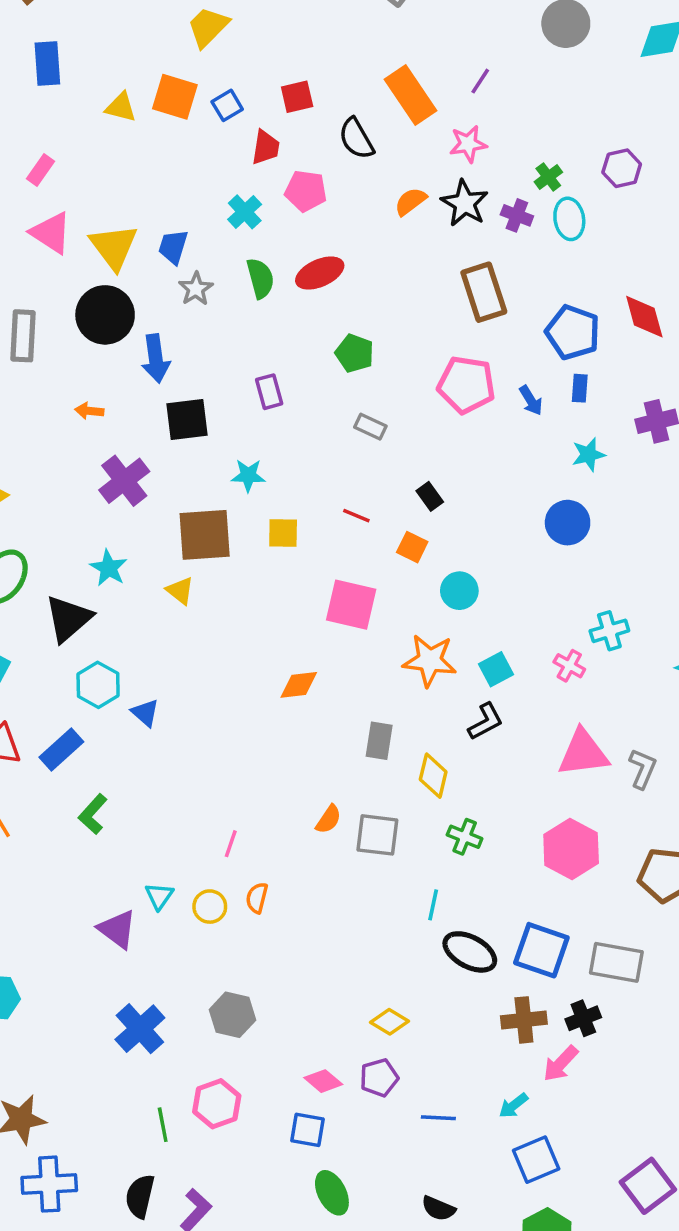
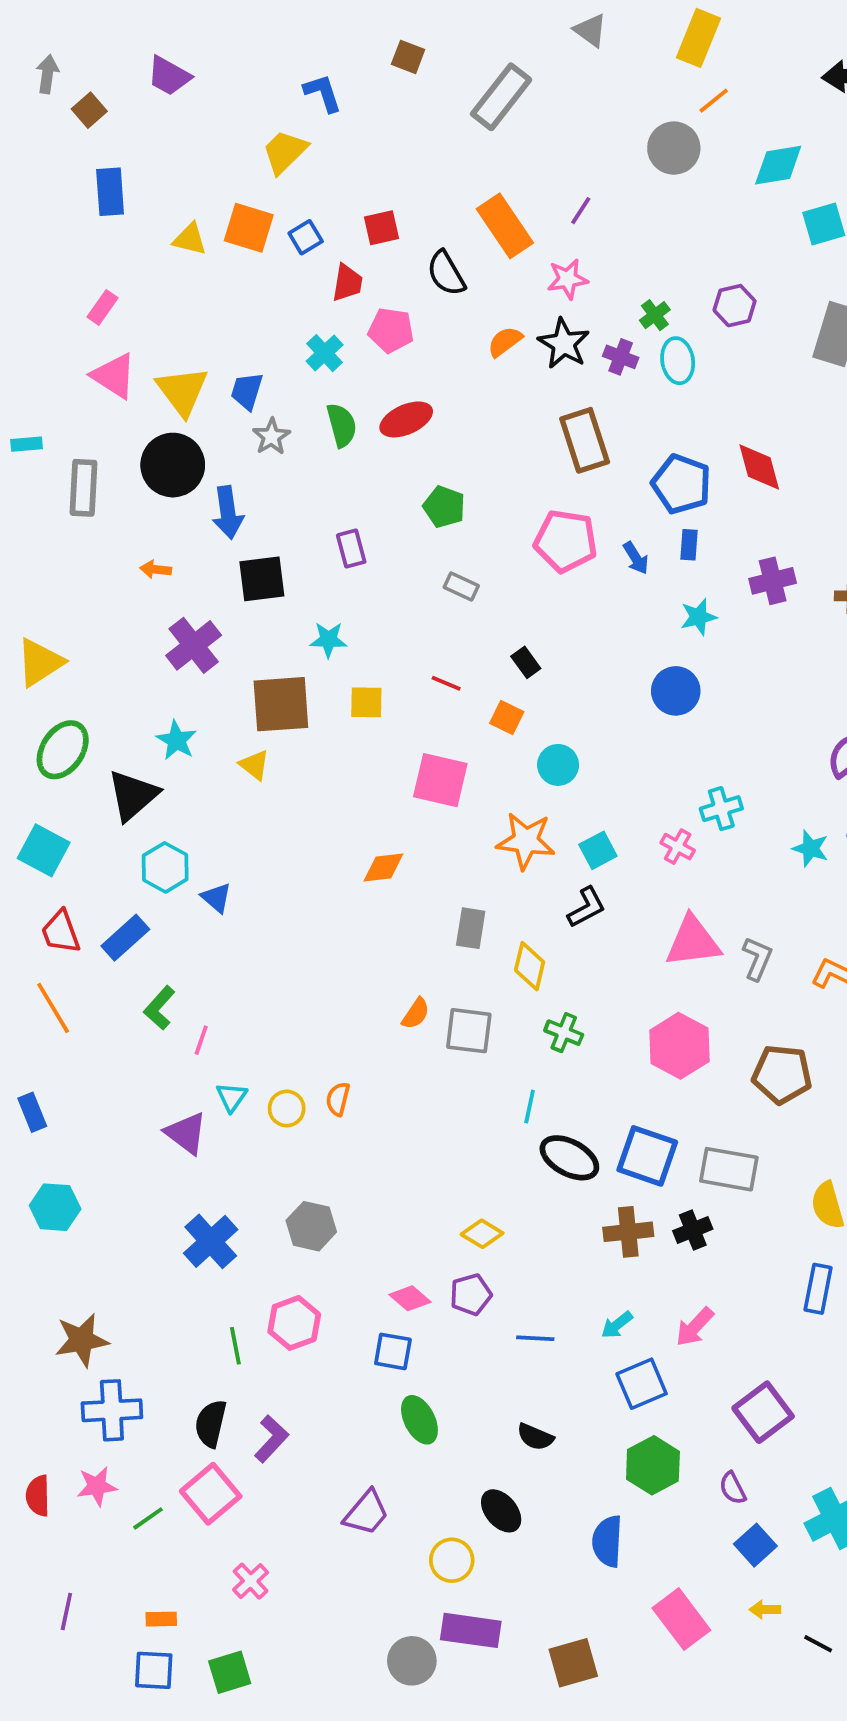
pink line: (231, 844) -> (201, 1040), moved
pink arrow: (561, 1064) -> (695, 1327), moved

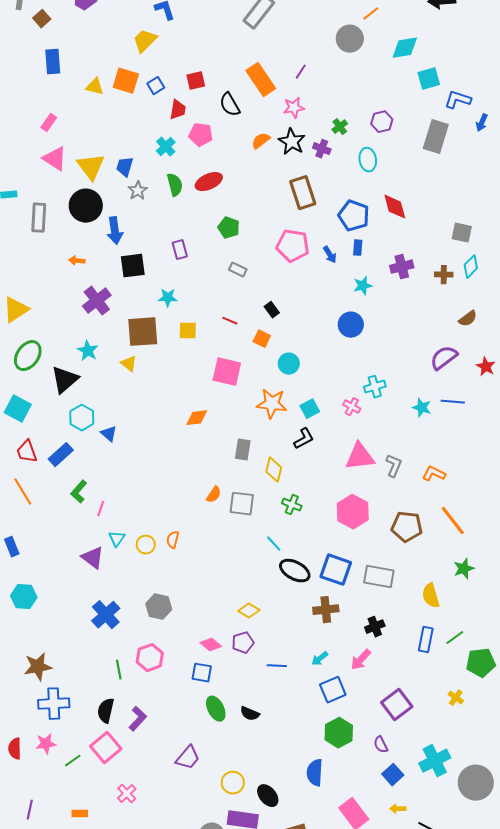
cyan ellipse: (678, 361) -> (368, 160), moved
cyan line: (530, 1107) -> (274, 544), turned -54
black cross: (693, 1230) -> (375, 627), moved
black semicircle: (535, 1437) -> (250, 714), moved
black ellipse: (501, 1511) -> (268, 796), moved

